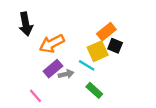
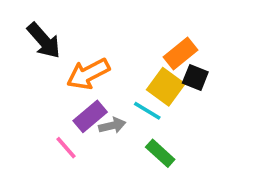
black arrow: (26, 24) -> (44, 41), turned -30
yellow square: (98, 51) -> (166, 87), turned -30
pink line: (36, 96) -> (66, 148), moved

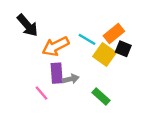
cyan line: (147, 111) -> (87, 39), moved
purple rectangle: (90, 116) -> (57, 73), turned -54

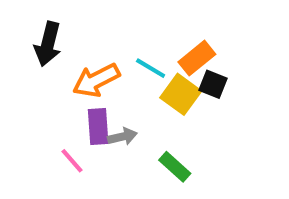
black arrow: (28, 25) -> (48, 44), turned 55

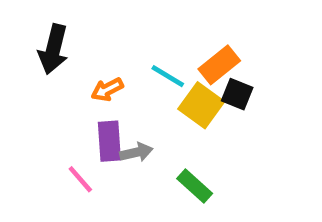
orange arrow: (96, 80) -> (107, 90), size x0.6

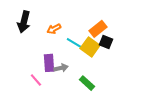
cyan line: (168, 76) -> (74, 43), moved
orange arrow: (107, 90) -> (54, 29), moved

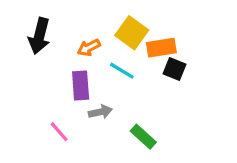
orange rectangle: (98, 29) -> (161, 48), turned 30
yellow square: (90, 47) -> (132, 33), moved
purple rectangle: (49, 63) -> (81, 86), moved

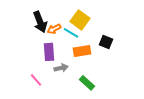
black arrow: (39, 36) -> (40, 22), moved, turned -35
orange rectangle: (161, 48) -> (82, 51), moved
cyan line: (122, 71) -> (71, 33), moved

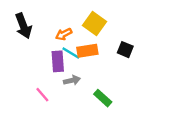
black arrow: (40, 22) -> (23, 26), moved
cyan line: (71, 33) -> (71, 53), moved
orange rectangle: (82, 51) -> (87, 51), moved

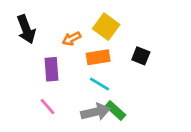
cyan line: (71, 53) -> (99, 84), moved
purple rectangle: (58, 61) -> (52, 69), moved
gray arrow: (72, 80) -> (96, 112), moved, size x1.5

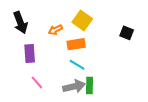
black square: (141, 56) -> (127, 33), moved
purple rectangle: (52, 69) -> (30, 54), moved
green rectangle: (115, 111) -> (89, 85), turned 49

